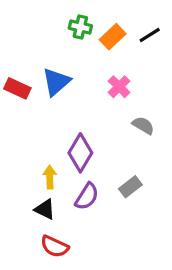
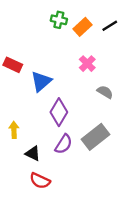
blue triangle: (56, 82) -> (41, 81), moved
yellow arrow: (50, 177) -> (14, 130), moved
gray rectangle: (130, 187) -> (96, 137), size x1.6

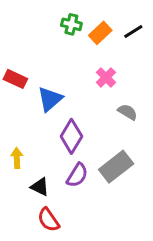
red semicircle: (40, 181) -> (48, 220), turned 30

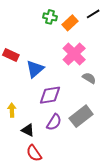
black line: (133, 31) -> (93, 14), moved
pink cross: (106, 77) -> (74, 54), size x1.6
purple diamond: (71, 136) -> (50, 95), turned 50

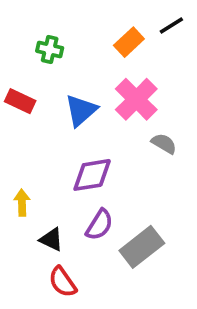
green cross: (50, 17) -> (50, 49), moved
blue triangle: (35, 69) -> (81, 110), moved
gray rectangle: (81, 116) -> (142, 247), moved

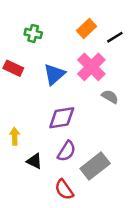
black line: (171, 25) -> (115, 37), moved
red semicircle: (63, 282) -> (64, 190), moved

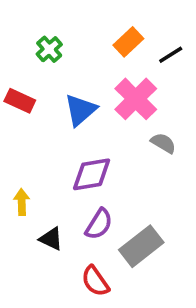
green cross: (33, 33) -> (49, 49), turned 35

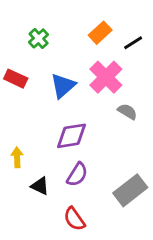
gray rectangle: (141, 246) -> (130, 190), moved

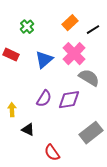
gray semicircle: (127, 112) -> (89, 78), size x1.5
purple diamond: (71, 136) -> (69, 100), moved
purple semicircle: (77, 175) -> (44, 99), moved

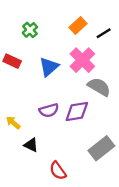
purple semicircle: (44, 99) -> (49, 110), turned 42
yellow arrow: (12, 110) -> (13, 123), turned -48

